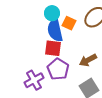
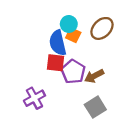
cyan circle: (52, 13) -> (69, 24), moved
purple pentagon: (58, 69) -> (73, 72), moved

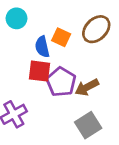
cyan circle: (69, 24) -> (17, 18), moved
blue semicircle: (58, 43) -> (42, 47), size x0.7

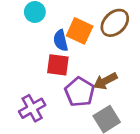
orange square: (61, 37) -> (80, 31), size x1.4
purple pentagon: (61, 82) -> (80, 92), moved

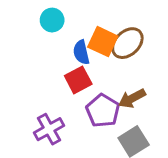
brown ellipse: (115, 23) -> (127, 43), moved
red square: (58, 65) -> (78, 80), turned -35

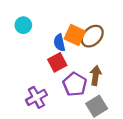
cyan circle: (52, 20) -> (23, 25), moved
brown arrow: (132, 98) -> (96, 76), turned 126

